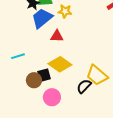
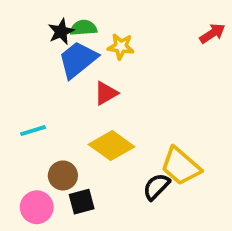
red triangle: (57, 36) -> (106, 93), turned -32
black square: (44, 75) -> (82, 202), moved
pink circle: (52, 97) -> (37, 207), moved

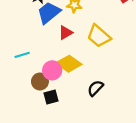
yellow trapezoid: (181, 166) -> (99, 36), moved
pink circle: (37, 207) -> (52, 70), moved

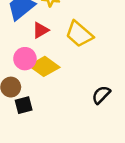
pink circle: (52, 70) -> (25, 59), moved
black semicircle: (95, 88) -> (101, 95), moved

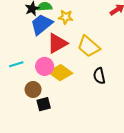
red triangle: (40, 30) -> (57, 43), size x1.5
black semicircle: (101, 95) -> (99, 76), moved, turned -56

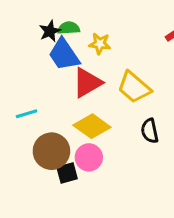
blue trapezoid: (41, 24) -> (64, 55), turned -85
pink circle: (45, 66) -> (89, 157), moved
brown circle: (33, 89) -> (51, 151), size x1.5

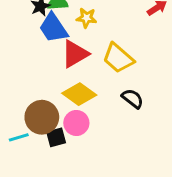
cyan line: (27, 114) -> (19, 137), moved
black semicircle: (150, 131) -> (133, 98), turned 140

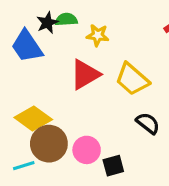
blue trapezoid: (53, 28) -> (27, 46), moved
yellow diamond: (79, 94) -> (33, 118), moved
black square: (56, 137) -> (113, 166), moved

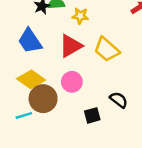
blue trapezoid: (27, 46) -> (30, 41), moved
black semicircle: (148, 123) -> (119, 100), moved
pink circle: (87, 150) -> (72, 82), moved

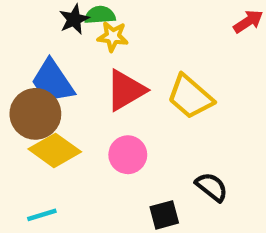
yellow star: (80, 16) -> (113, 37), moved
brown circle: (43, 99) -> (35, 114), moved

